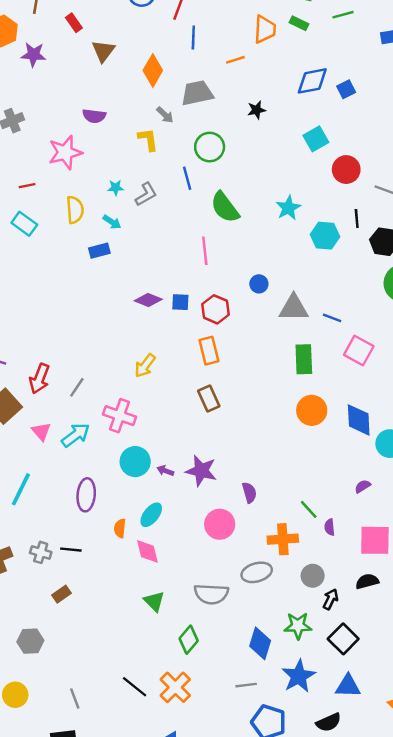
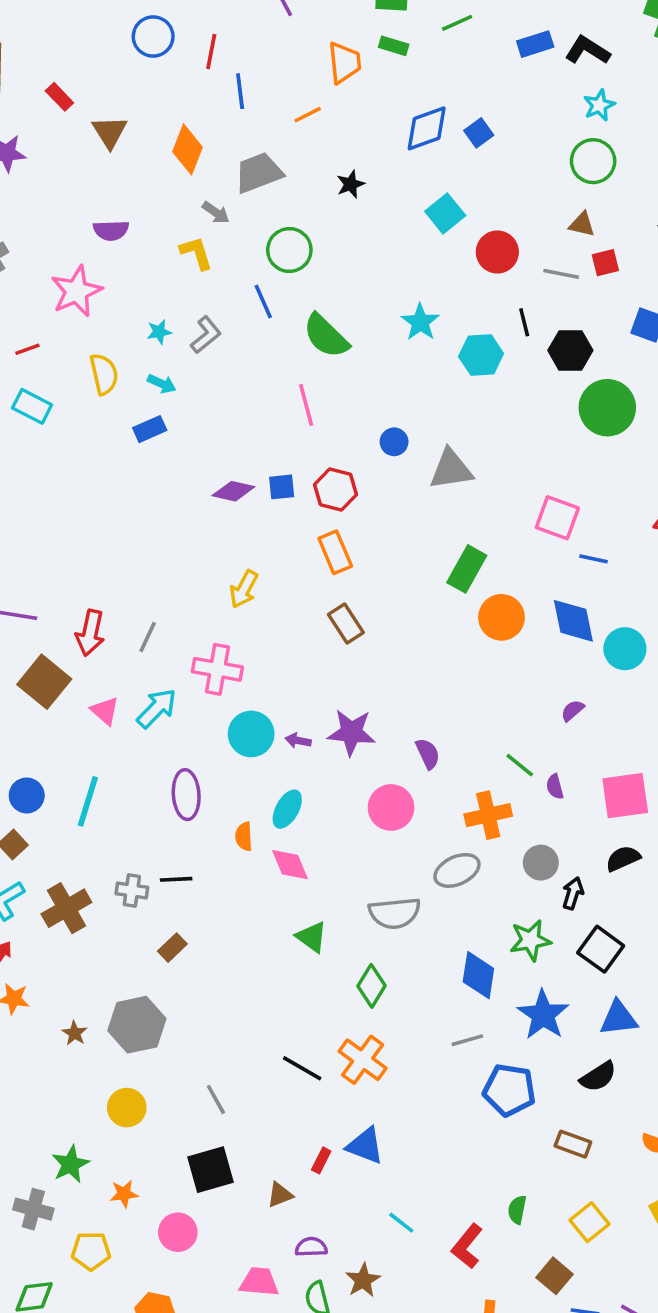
blue line: (332, 318) -> (594, 559), moved
green rectangle: (304, 359) -> (467, 569), moved, turned 40
purple semicircle: (363, 486) -> (573, 711), moved
gray hexagon: (30, 641) -> (137, 1025), size x1.4

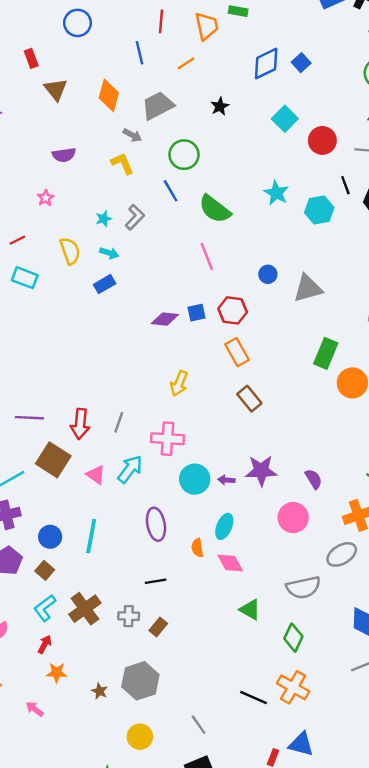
red line: (211, 51) -> (161, 21), moved
red rectangle: (59, 97) -> (31, 58), moved, turned 30
pink star: (76, 291) -> (46, 198), size x0.5
gray cross: (132, 891) -> (129, 616), moved

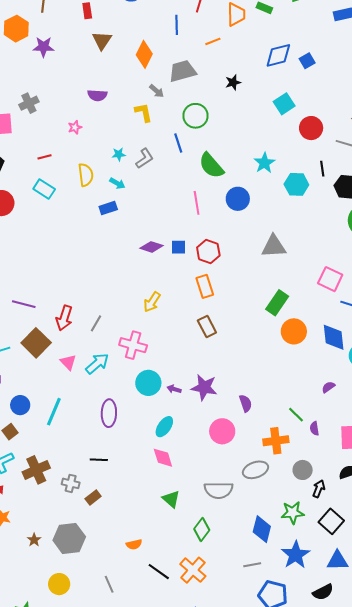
blue circle: (268, 274) -> (238, 199), moved, size x1.5
orange semicircle: (197, 548) -> (134, 544), moved, turned -105

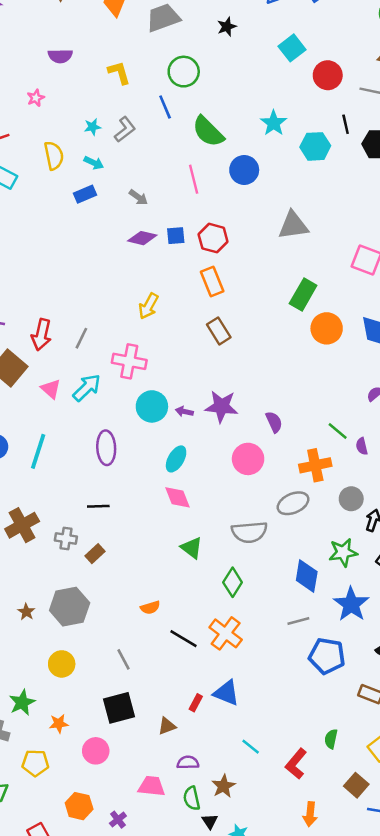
gray arrow: (157, 91) -> (138, 197), moved

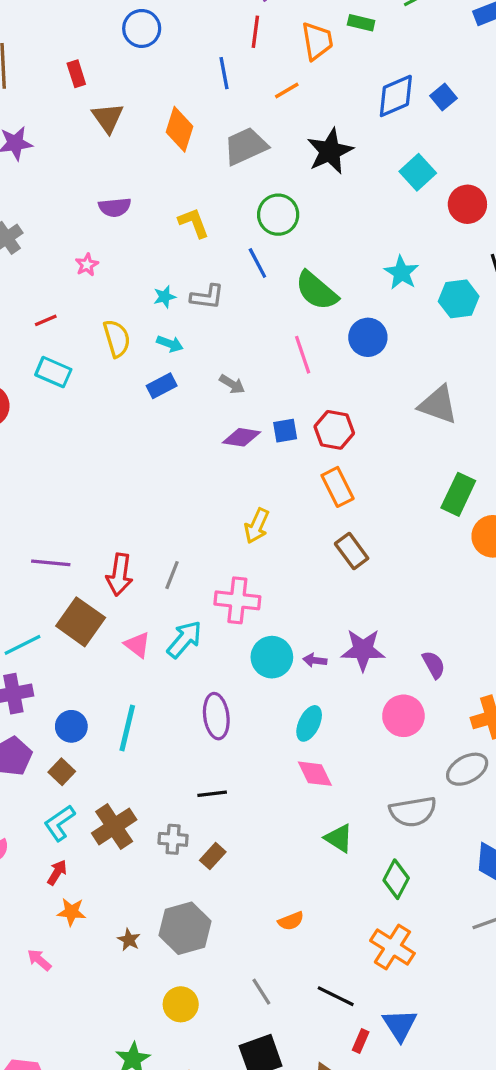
black star: (227, 27) -> (330, 151), size x1.8
gray L-shape: (125, 129) -> (207, 297), turned 50
gray triangle: (293, 225) -> (438, 405), turned 32
black line: (184, 639) -> (336, 996), moved
blue triangle: (226, 693) -> (400, 1025), turned 40

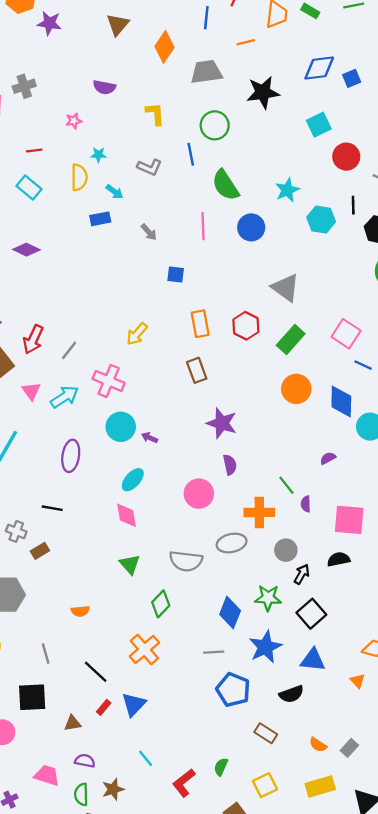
cyan star: (164, 297) -> (98, 155), moved
red hexagon: (334, 430) -> (246, 326), moved
purple diamond: (242, 437) -> (26, 250), moved
green rectangle: (458, 494) -> (291, 339), moved
purple star: (363, 650) -> (222, 423), moved

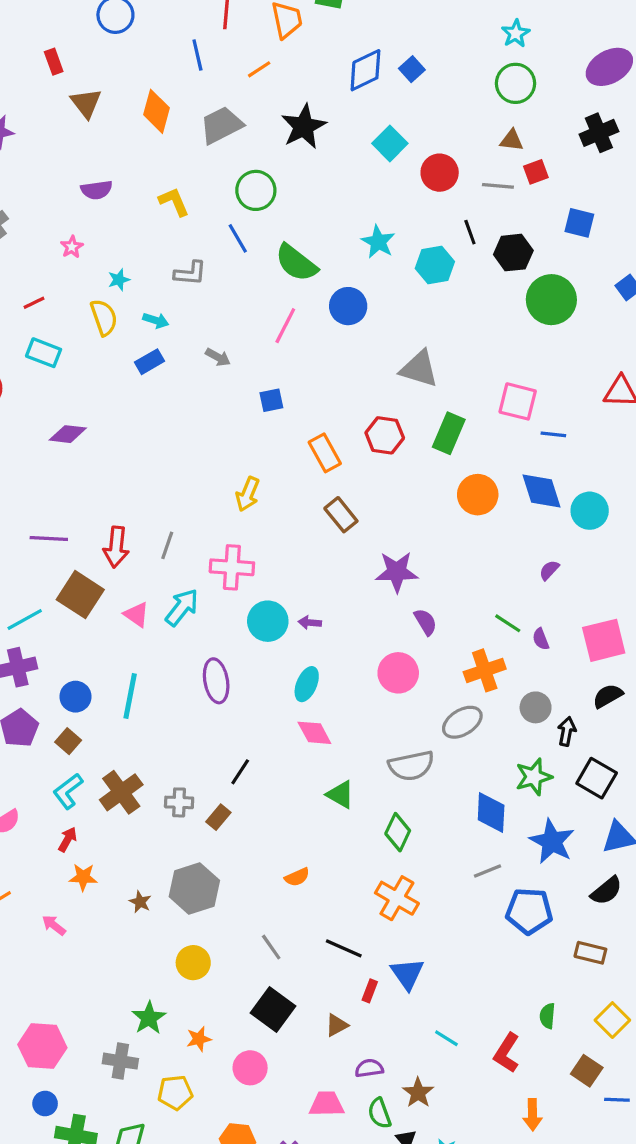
pink line: (203, 226) -> (285, 326), turned 48
black line: (52, 508) -> (240, 772), moved, turned -48
black square: (32, 697) -> (273, 1009), turned -32

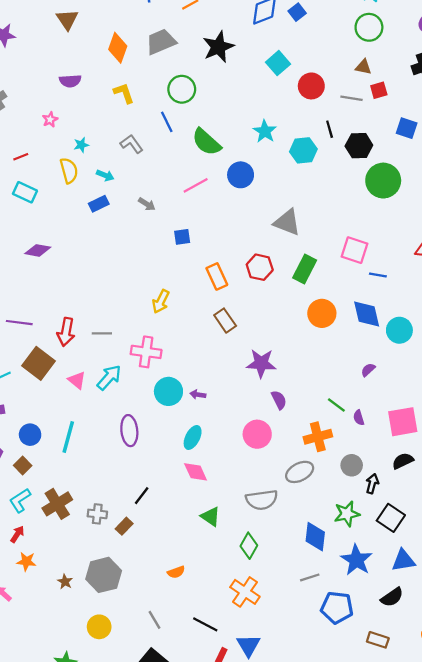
orange diamond: (156, 111) -> (118, 48), moved
gray L-shape: (190, 273) -> (132, 144), turned -135
pink line: (285, 326) -> (196, 185), turned 30
gray line: (167, 545) -> (102, 333), turned 66

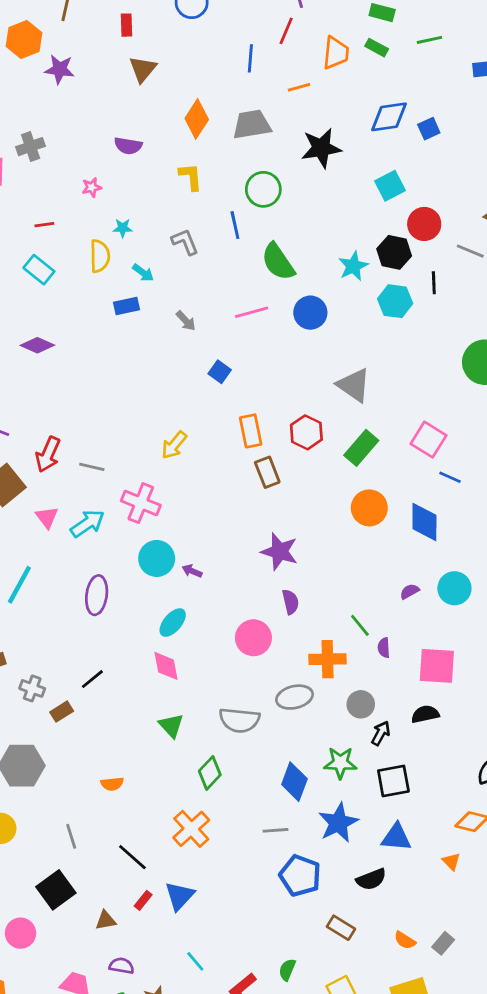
black hexagon: (359, 146) -> (394, 252), moved
blue square: (182, 237) -> (220, 372), turned 30
brown rectangle: (225, 321) -> (267, 472), moved
cyan circle: (399, 330) -> (454, 588), moved
black square: (391, 518) -> (393, 781), turned 32

